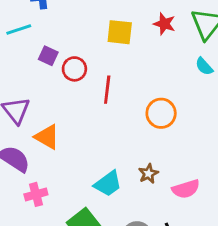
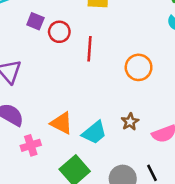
orange triangle: (47, 137) -> (62, 123), moved

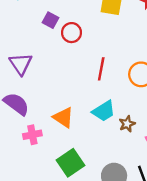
red line: (89, 49) -> (101, 69), moved
cyan trapezoid: (94, 133) -> (104, 111), moved

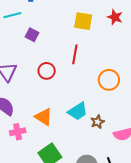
red circle: (72, 33) -> (47, 71), moved
red line: (101, 69) -> (75, 54), moved

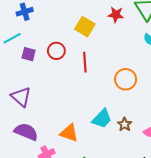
yellow square: (83, 21) -> (85, 27), turned 36
purple square: (32, 35) -> (29, 54), moved
red circle: (47, 71) -> (56, 51), moved

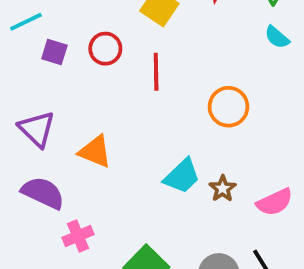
orange triangle: (69, 133) -> (95, 152), moved

